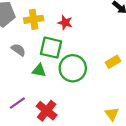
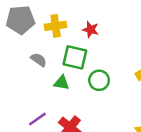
green circle: (73, 68) -> (99, 80), size x0.7

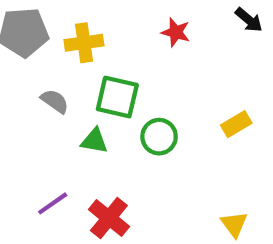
red star: (91, 30) -> (176, 32), moved

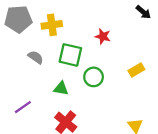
red star: (176, 32) -> (103, 36), moved
green triangle: (94, 141) -> (61, 89), moved
purple line: (53, 203) -> (23, 107), moved

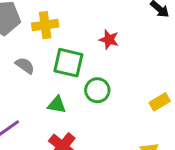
yellow rectangle: (136, 70) -> (160, 102), moved

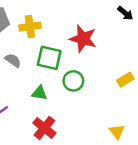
red star: (109, 40) -> (83, 39), size x1.6
yellow rectangle: (160, 102) -> (125, 80), moved

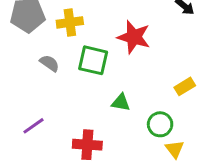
green circle: (73, 81) -> (160, 124), moved
green triangle: (40, 93) -> (121, 102), moved
red cross: (44, 128) -> (87, 145), turned -35

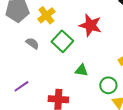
yellow cross: (70, 22) -> (46, 15), turned -30
green square: (93, 60) -> (62, 41), turned 30

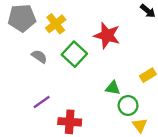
green triangle: (81, 70) -> (113, 88), moved
purple line: (21, 86) -> (42, 102), moved

